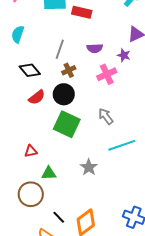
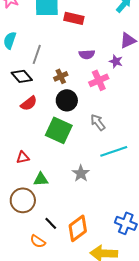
gray line: (60, 49) -> (37, 54), moved
black circle: (64, 94) -> (67, 100), moved

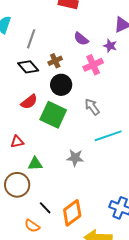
purple semicircle: (87, 54) -> (81, 39), turned 42
black diamond: (22, 76) -> (28, 67), moved
red semicircle: (29, 103) -> (29, 102), moved
gray star: (81, 173) -> (75, 158), turned -30

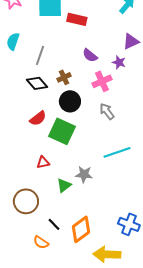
gray arrow: (92, 107) -> (107, 111), moved
red triangle: (17, 142) -> (43, 162), moved
green triangle: (35, 164) -> (64, 185), moved, turned -35

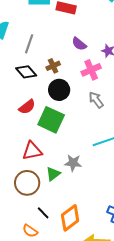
red triangle: (43, 162) -> (32, 151), size x1.5
brown circle: (26, 201) -> (27, 183), moved

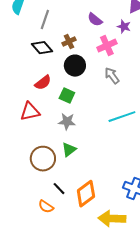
green square: (51, 120) -> (67, 96), size x0.6
red triangle: (32, 151) -> (30, 112), moved
gray star: (73, 163) -> (67, 122), moved

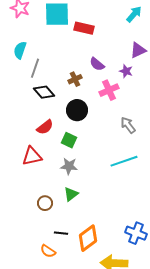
gray line: (45, 20) -> (35, 68), moved
brown cross: (69, 42) -> (75, 79), moved
gray arrow: (112, 76) -> (128, 125), moved
brown circle: (43, 159) -> (45, 203), size x0.6
black line: (59, 189) -> (61, 233), turned -40

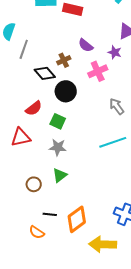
black diamond: (44, 92) -> (45, 73), moved

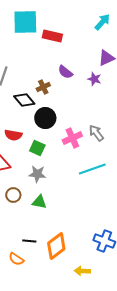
pink cross: (98, 71) -> (72, 138), moved
red semicircle: (34, 108) -> (13, 135), turned 48
green triangle: (60, 175) -> (39, 202), turned 49
brown circle: (34, 184) -> (13, 195), moved
yellow arrow: (103, 244) -> (82, 271), size x0.6

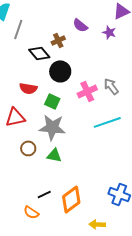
gray star: (37, 174) -> (52, 127), size x1.5
black line: (29, 241) -> (44, 194), turned -32

